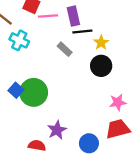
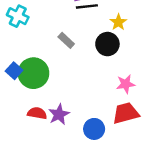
yellow star: (101, 43) -> (118, 22), moved
gray rectangle: (65, 49) -> (66, 40), moved
red semicircle: (37, 146) -> (37, 113), moved

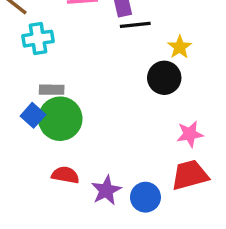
cyan cross: (18, 16) -> (38, 39), turned -35
gray rectangle: (66, 40) -> (52, 90), moved, turned -42
purple star: (59, 114) -> (106, 190), moved

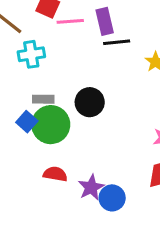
black circle: (164, 78) -> (90, 102), moved
blue circle: (145, 197) -> (112, 198), moved

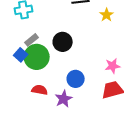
gray rectangle: (43, 99) -> (32, 40), turned -40
blue circle: (112, 198) -> (76, 79), moved

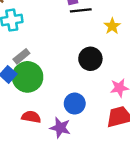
black circle: (63, 42) -> (90, 59), moved
purple star: (64, 99) -> (60, 128), turned -30

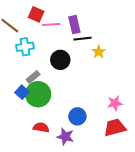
yellow star: (112, 26) -> (99, 52), moved
black circle: (90, 59) -> (60, 60), moved

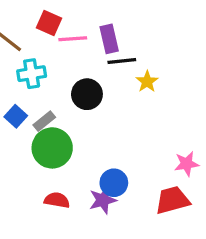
blue square: (22, 92) -> (16, 116), moved
pink star: (115, 103) -> (187, 164), moved
purple star: (65, 137) -> (103, 200), moved, turned -30

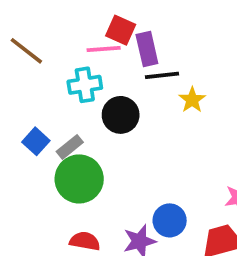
red square: (49, 23) -> (121, 30), moved
cyan cross: (32, 74) -> (85, 85), moved
blue circle: (114, 183) -> (170, 220), moved

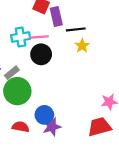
pink line: (104, 49) -> (39, 37), moved
black line: (162, 75) -> (76, 29), moved
blue circle: (170, 220) -> (44, 115), moved

